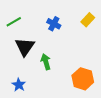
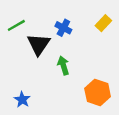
black triangle: (25, 47) -> (39, 44), moved
green arrow: (46, 62) -> (63, 65), moved

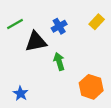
blue cross: (63, 28) -> (59, 26), turned 32
black triangle: (39, 44) -> (36, 42), turned 45

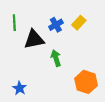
yellow rectangle: (97, 22) -> (79, 23), moved
green line: (15, 24) -> (14, 23), turned -63

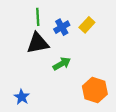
green line: (14, 23) -> (38, 17), moved
green arrow: (56, 58) -> (62, 64), turned 77

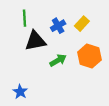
green line: (38, 17) -> (25, 18), moved
orange hexagon: (95, 90) -> (89, 56), moved

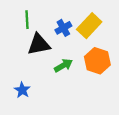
yellow rectangle: (82, 24) -> (89, 26), size x1.5
blue star: (20, 92) -> (22, 90), moved

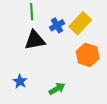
green line: (27, 20) -> (32, 12), moved
green arrow: (63, 65) -> (57, 89), moved

